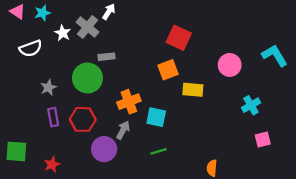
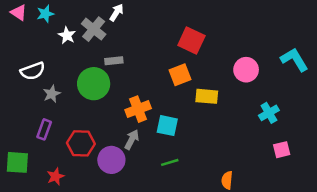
white semicircle: (31, 48) -> (33, 71), moved
purple rectangle: (53, 117) -> (44, 129), moved, turned 30
red hexagon: (83, 119) -> (81, 143), moved

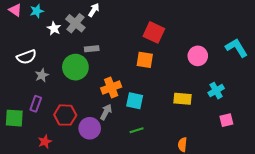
orange square: (180, 75) -> (145, 60), turned 30
yellow rectangle: (207, 96) -> (182, 99), moved
green square: (17, 162) -> (14, 118), moved

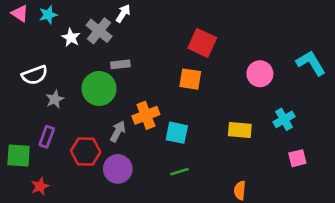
gray arrow: (106, 112) -> (118, 131), moved
red star: (45, 142) -> (40, 186), moved

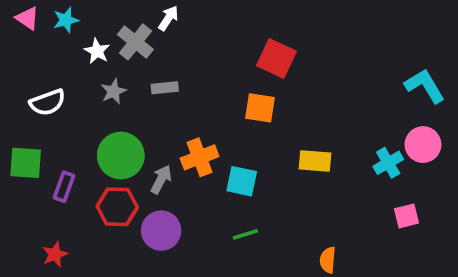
pink circle: (260, 74) -> (423, 145), moved
green circle: (99, 88) -> (121, 156), moved
gray star: (55, 99) -> (113, 91), moved
yellow rectangle: (240, 130) -> (315, 161), moved
green square: (19, 156) -> (26, 163), moved

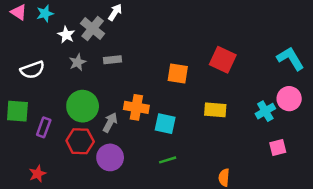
red square: (276, 58) -> (223, 60), moved
orange cross: (200, 157) -> (136, 107), turned 30

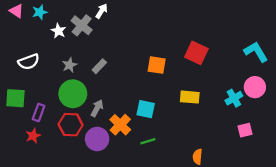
gray rectangle: (113, 60) -> (99, 66), moved, turned -40
gray star: (78, 62) -> (69, 65), moved
orange cross: (136, 107) -> (120, 125), moved, turned 35
red star: (37, 174) -> (33, 136), moved

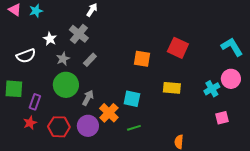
gray cross: (82, 25) -> (79, 34), moved
white star: (58, 31) -> (50, 39), moved
red hexagon: (71, 125) -> (59, 127), moved

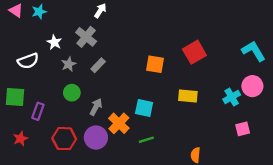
red square: (178, 48) -> (194, 52), turned 35
green circle: (66, 85) -> (72, 93), size x0.6
red star: (30, 123) -> (20, 139), moved

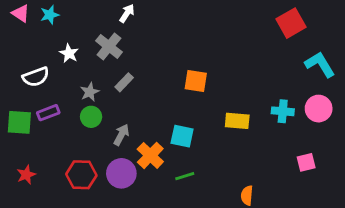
red square: (194, 52) -> (291, 23), moved
gray star: (69, 64) -> (90, 92), moved
cyan cross: (232, 97) -> (283, 111), moved, turned 35
purple rectangle: (38, 111) -> (48, 113), moved, turned 49

